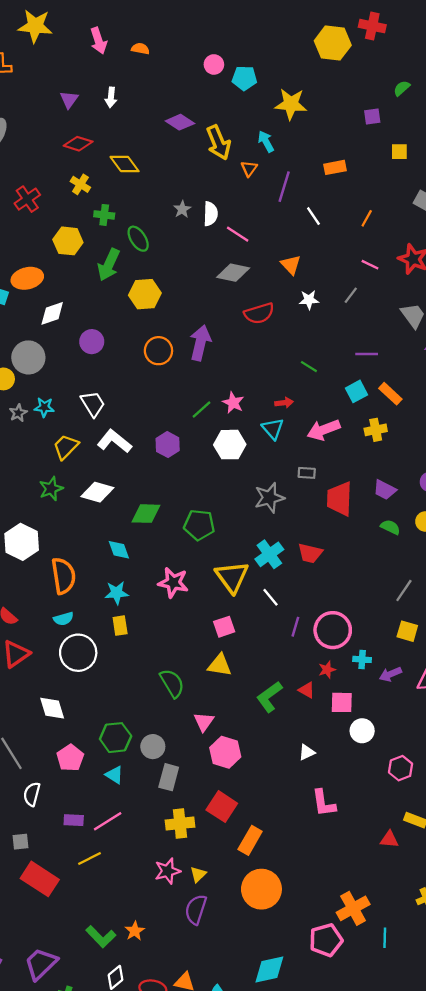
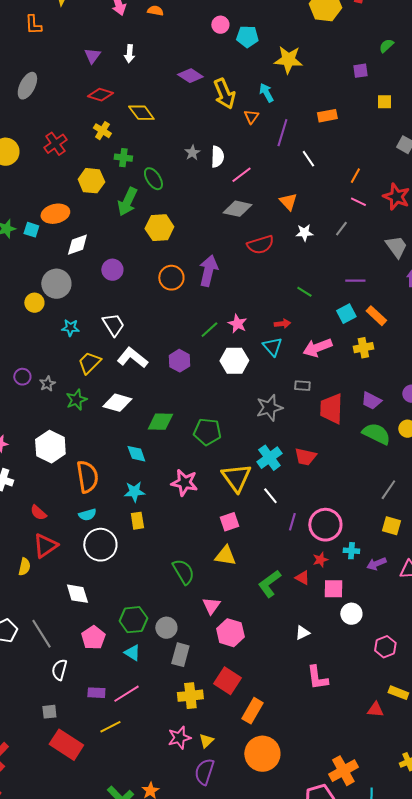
orange line: (367, 218) -> (355, 176), moved
pink line: (238, 234) -> (241, 175), turned -70
gray star: (18, 413) -> (47, 384), moved
green semicircle: (390, 527) -> (376, 434), size x1.6

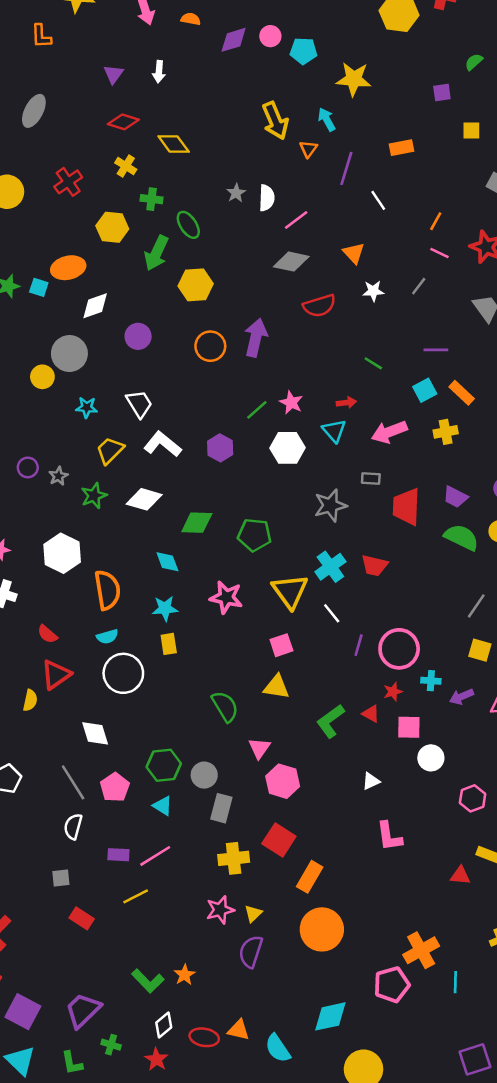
purple diamond: (190, 76) -> (234, 40), moved, turned -50
gray line: (41, 634) -> (73, 782), moved
red rectangle: (66, 745) -> (82, 918), size x0.6

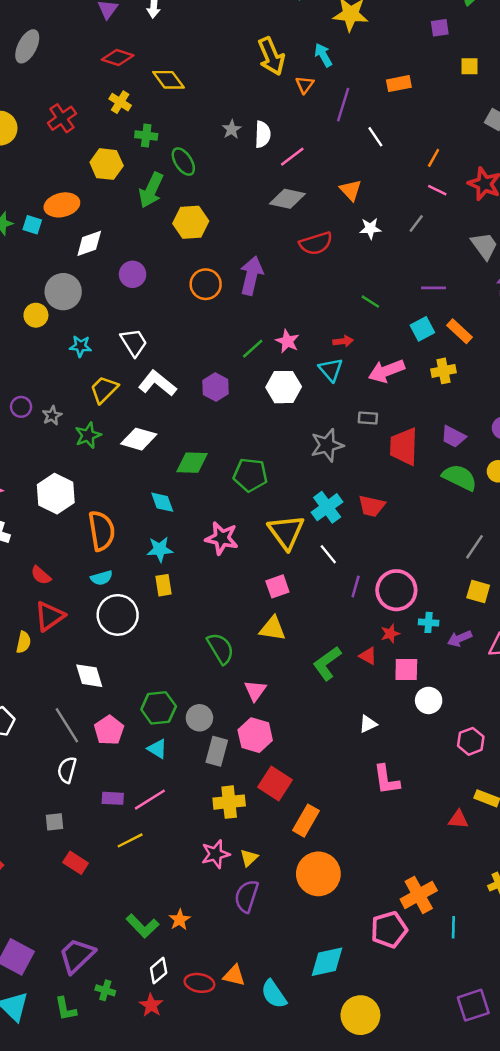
pink hexagon: (283, 781) -> (255, 735), moved

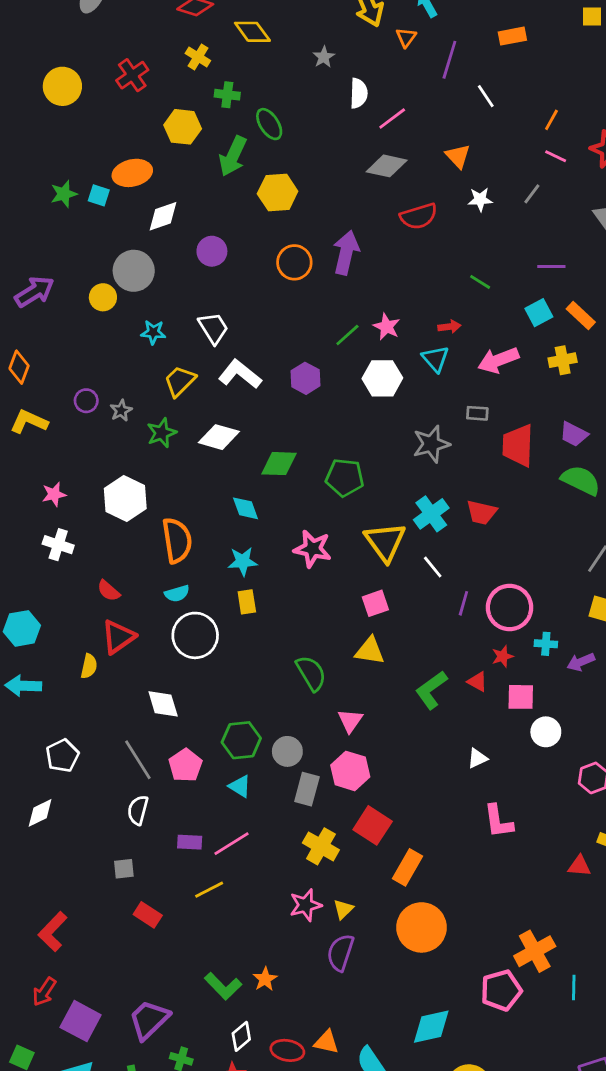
gray star: (232, 129) -> (324, 57), moved
yellow cross: (229, 802) -> (321, 846), turned 36

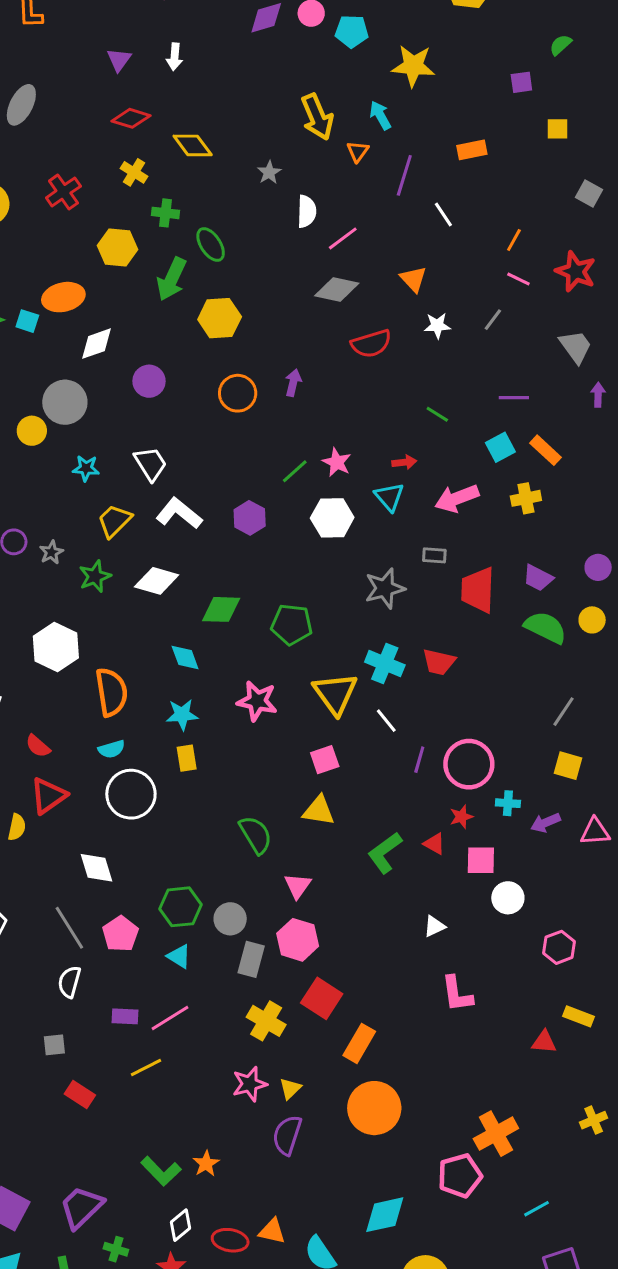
purple arrow: (346, 253) -> (293, 383), size x0.6
cyan cross: (431, 514) -> (385, 663), turned -32
cyan line: (574, 988) -> (536, 1209), moved, turned 60

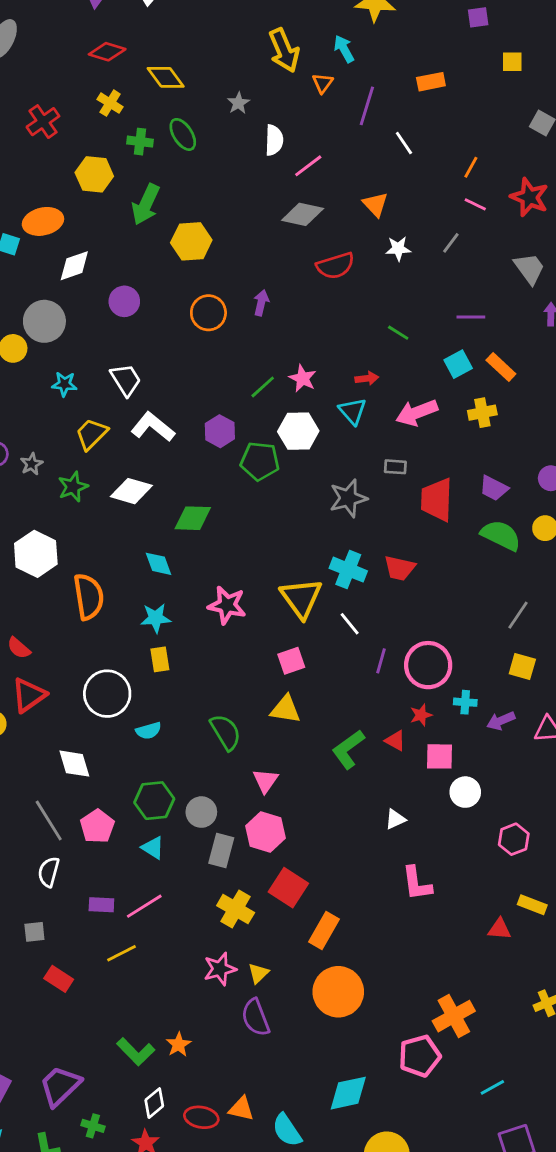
green ellipse: (211, 244) -> (183, 134), moved
green pentagon: (292, 624) -> (260, 461), moved
cyan semicircle: (111, 749) -> (149, 731), moved
purple semicircle: (287, 1135) -> (256, 1017), turned -39

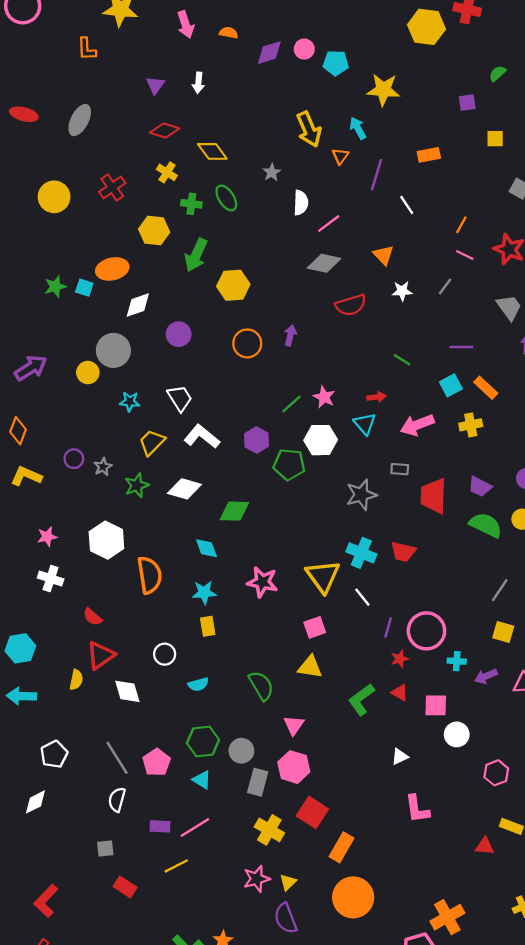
white circle: (107, 694) -> (165, 654), size x0.6
red star: (421, 715) -> (400, 659), moved
white diamond: (74, 764) -> (127, 691), moved

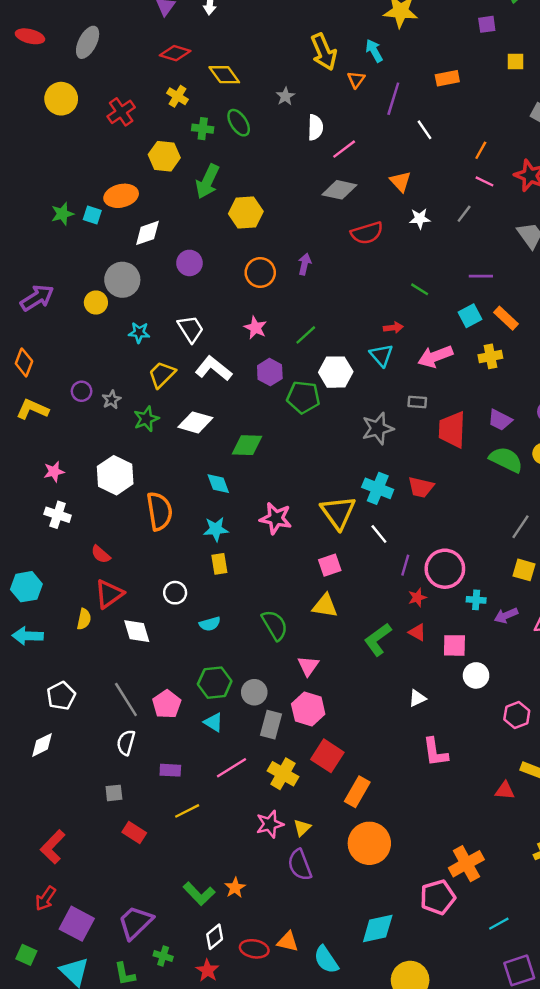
yellow circle: (54, 197) -> (61, 99), moved
pink star: (324, 397) -> (255, 328), moved
pink line: (195, 828) -> (231, 768), moved

